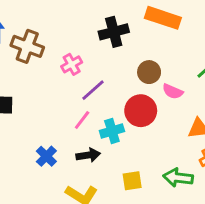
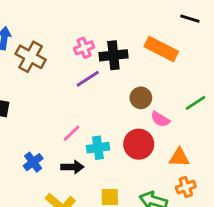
pink cross: (72, 64) -> (84, 48), moved
purple line: (93, 90) -> (88, 79), moved
red circle: (141, 111) -> (139, 144), moved

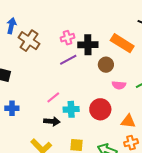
brown circle: (141, 98) -> (106, 65), moved
pink semicircle: (160, 119) -> (119, 85), moved, turned -32
blue cross: (33, 162) -> (12, 108), moved, turned 32

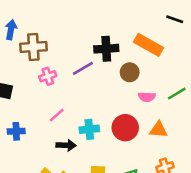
pink cross: (67, 38) -> (48, 76), moved
brown cross: (29, 41) -> (33, 47), turned -35
pink line: (53, 97) -> (57, 115), moved
orange triangle: (128, 121) -> (158, 130), moved

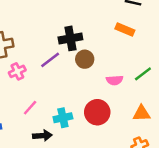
orange rectangle: (149, 45) -> (125, 29), moved, size x0.7
brown circle: (130, 72) -> (85, 59), moved
orange triangle: (158, 130) -> (142, 113), moved

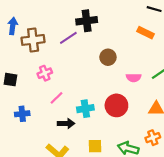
black cross: (70, 38) -> (87, 21), moved
purple line: (50, 60) -> (68, 38), moved
pink cross: (17, 71) -> (45, 73), moved

